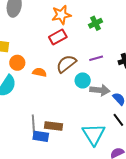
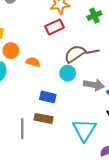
brown semicircle: (66, 64) -> (75, 54), moved
cyan circle: (83, 80) -> (68, 73), moved
gray line: (33, 124) -> (22, 129), moved
blue rectangle: (41, 136) -> (48, 97), moved

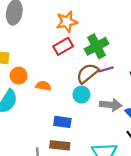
green cross: (94, 16) -> (97, 46), moved, size x1.5

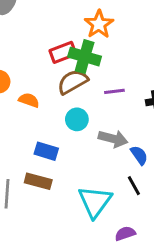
orange star: (67, 22) -> (99, 24), moved, turned -30
green cross: (97, 46) -> (85, 57), moved, turned 35
brown semicircle: (87, 73) -> (73, 82), moved

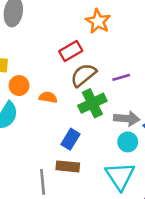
green cross: (85, 57) -> (92, 103), moved, turned -32
cyan circle: (77, 119) -> (128, 142), moved
blue rectangle: (46, 151) -> (71, 139), turned -66

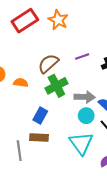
red rectangle: (71, 51) -> (25, 21), moved, size x1.4
purple line: (121, 77) -> (82, 56), moved

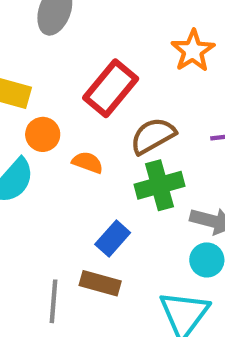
red rectangle: (25, 21) -> (111, 88), moved, turned -30

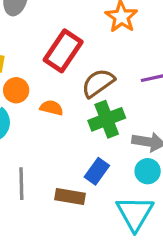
blue rectangle: (113, 239) -> (97, 171), moved
gray line: (54, 301) -> (21, 184), moved

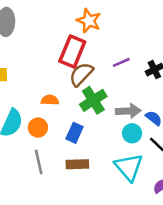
red rectangle: (63, 51) -> (72, 52), moved
orange circle: (16, 90) -> (38, 128), moved
blue rectangle: (97, 171) -> (75, 133), moved

